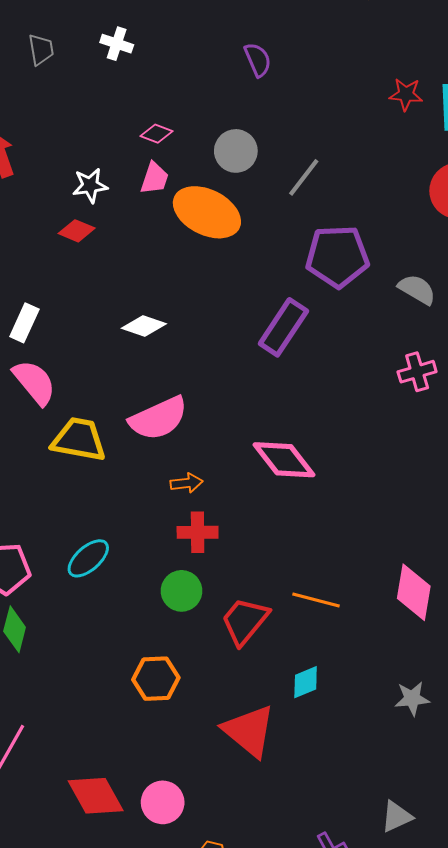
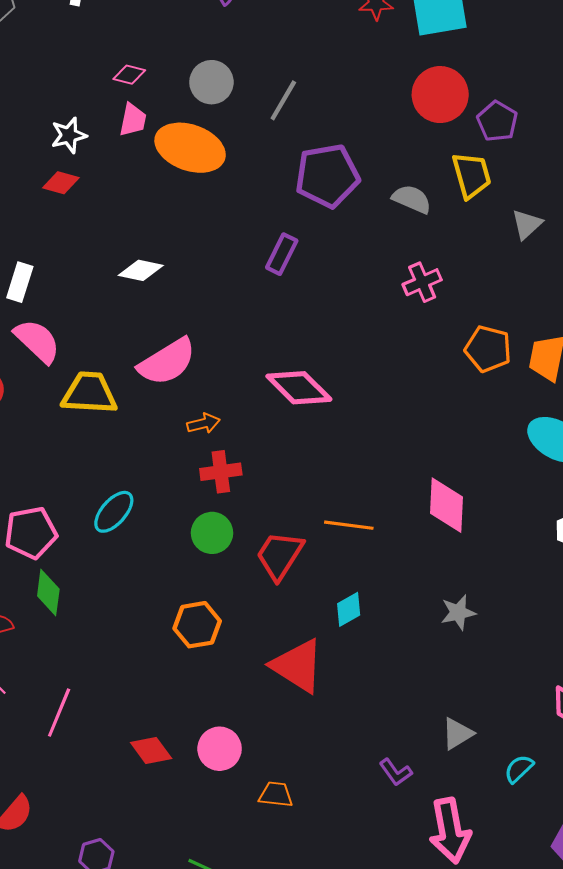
purple rectangle: (283, 327) -> (282, 254), size x0.7
red diamond: (96, 796) -> (151, 751), size x0.7

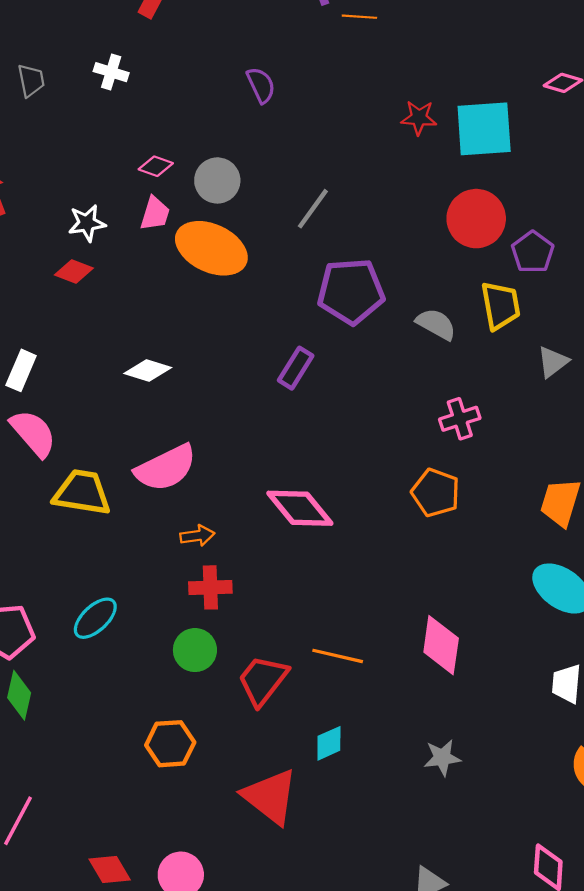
gray circle: (211, 82) -> (217, 180), moved
pink cross: (422, 282) -> (460, 419), moved
orange pentagon: (488, 349) -> (436, 493), moved

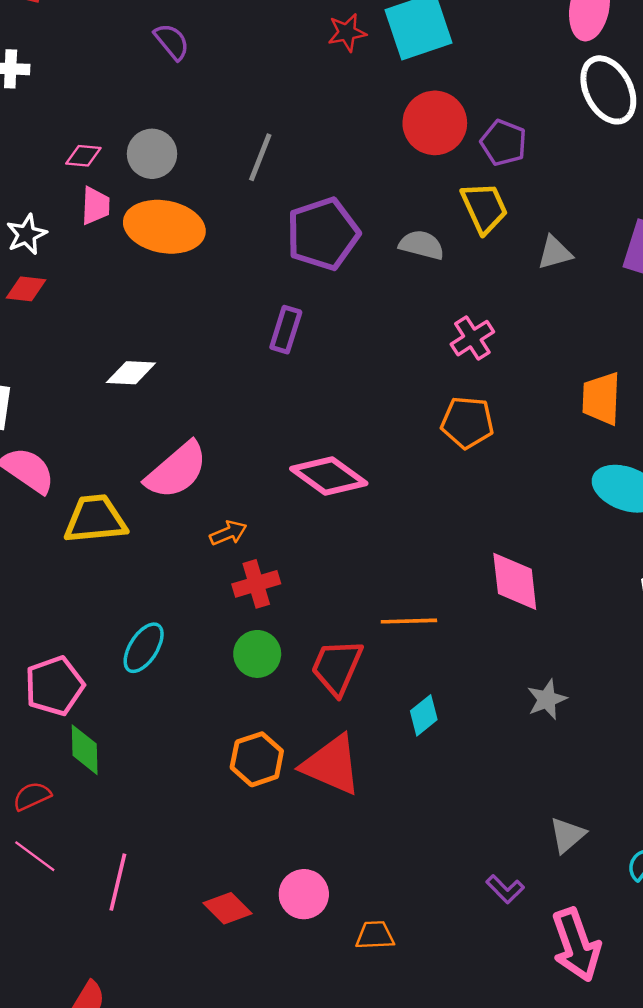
gray triangle: (553, 362) -> (555, 253), turned 36
red triangle: (270, 797) -> (332, 765), moved

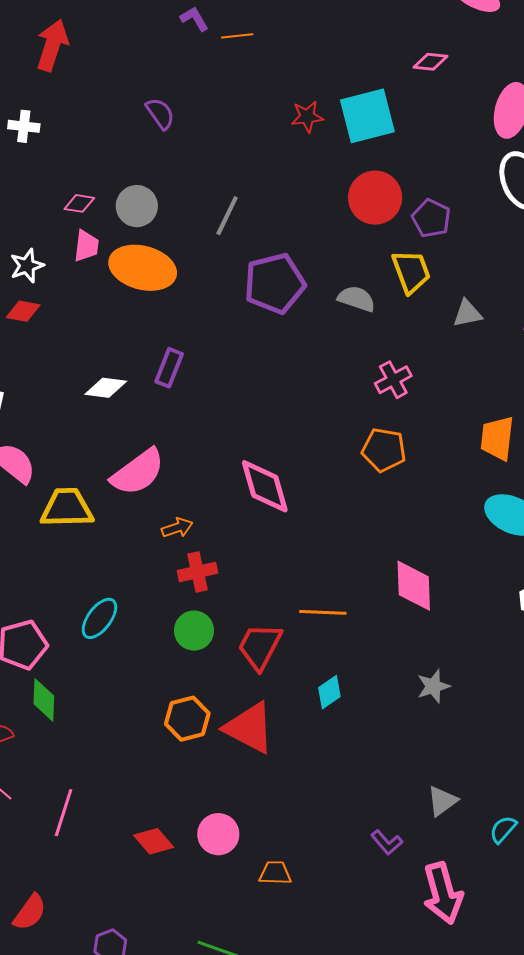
purple rectangle: (286, 330) -> (169, 368), moved
pink diamond: (329, 476) -> (265, 486), turned 34

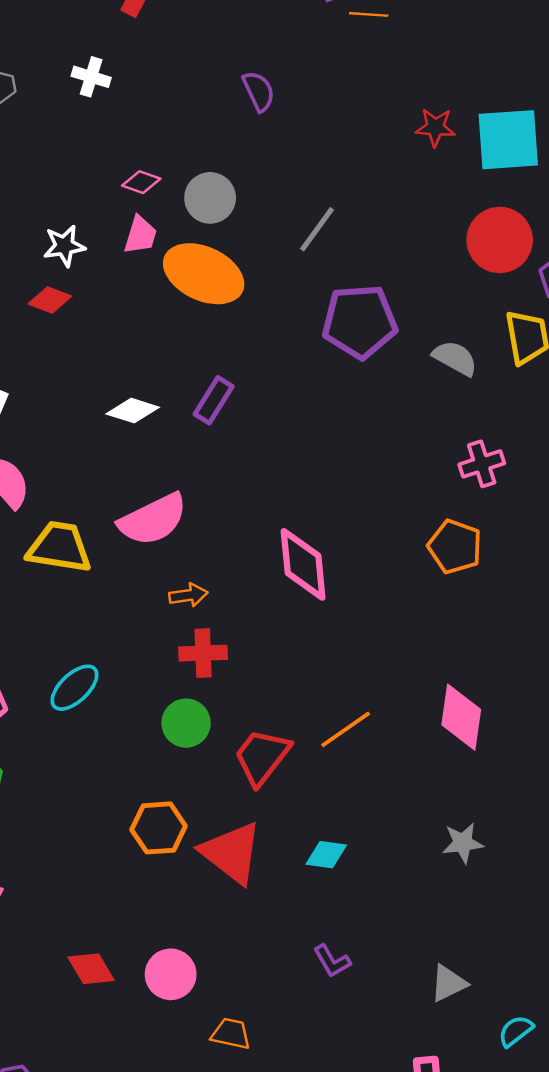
orange line: (323, 612) -> (346, 729), turned -48
cyan diamond: (329, 692) -> (326, 855), moved, turned 32
purple L-shape: (387, 842) -> (332, 961), moved

